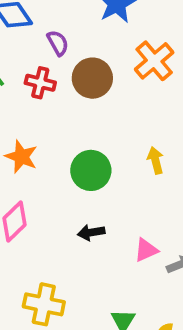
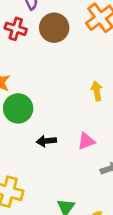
green circle: (91, 170) -> (18, 108), moved
pink triangle: (146, 250) -> (86, 141), moved

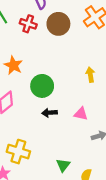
green circle: (18, 108) -> (42, 86), moved
pink triangle: (86, 141) -> (81, 114), turned 32

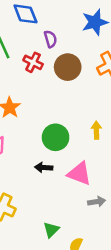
green circle: (42, 86) -> (56, 137), moved
pink triangle: (81, 114) -> (79, 174), size x1.5

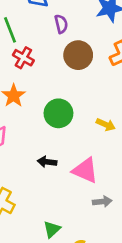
red cross: (33, 62) -> (23, 58), moved
yellow arrow: (96, 130) -> (106, 125), turned 112
green circle: (56, 137) -> (58, 113), moved

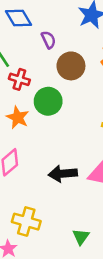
green circle: (58, 113) -> (48, 101), moved
black arrow: (47, 162) -> (63, 174), size x1.5

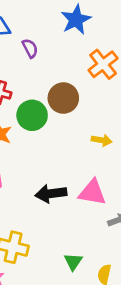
brown circle: (71, 66) -> (63, 98), moved

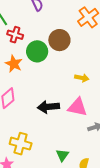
yellow arrow: (102, 140) -> (82, 78), moved

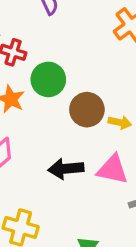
brown circle: (59, 40) -> (87, 110), moved

